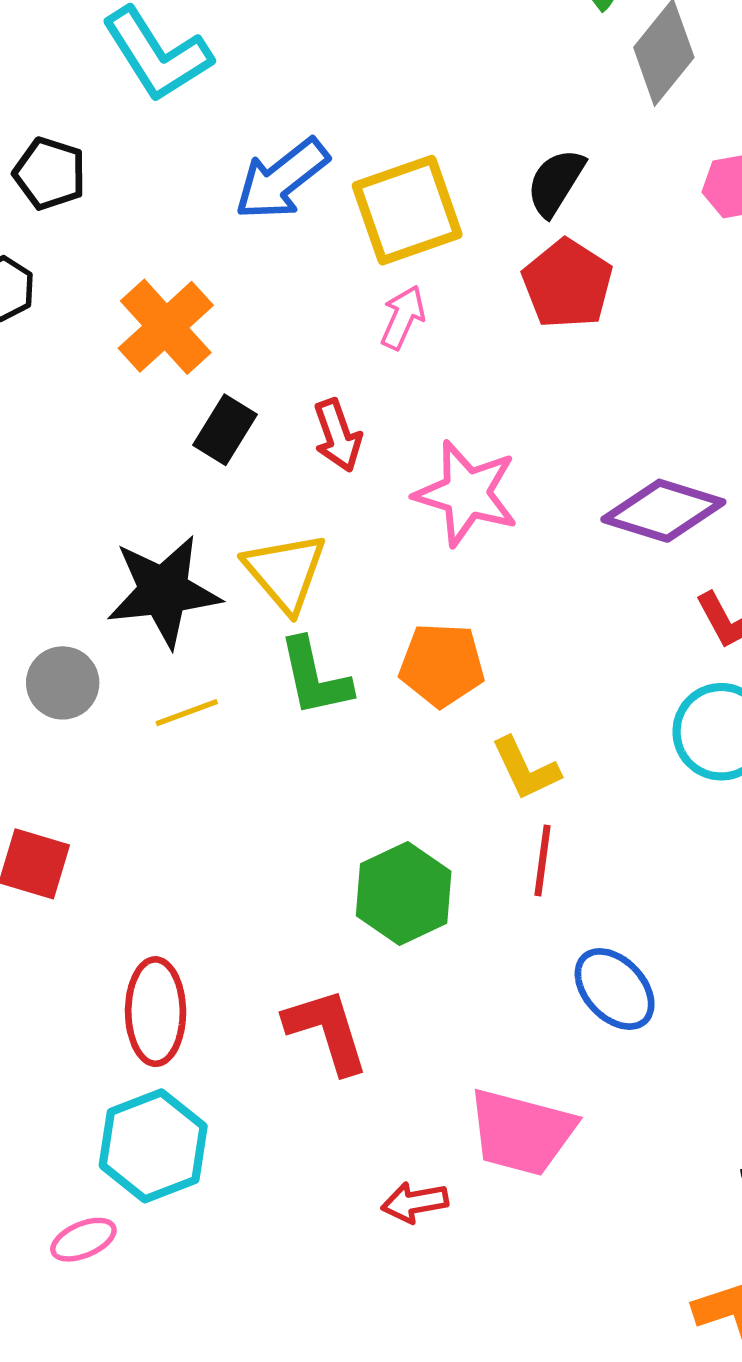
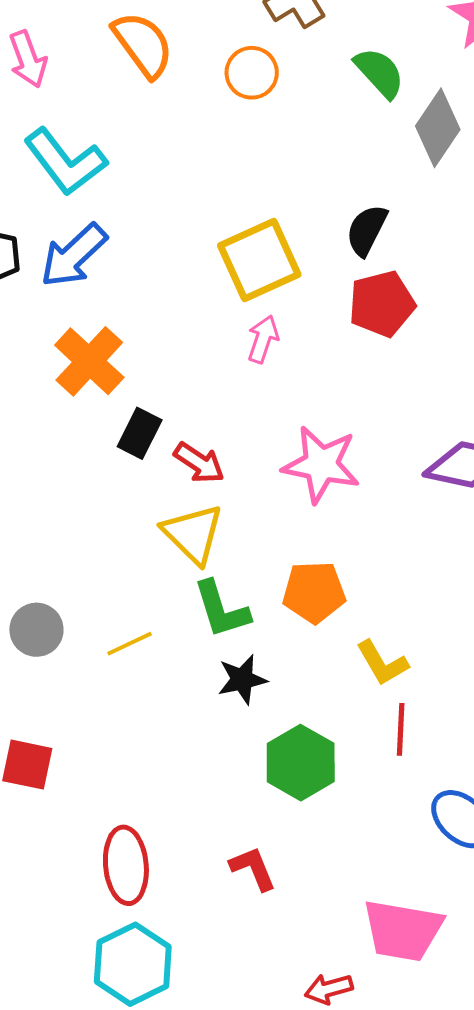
blue arrow: (282, 179) -> (74, 255), moved
red pentagon: (567, 284) -> (382, 304), turned 30
red arrow: (338, 435) -> (199, 463), moved, turned -32
black star: (164, 591) -> (242, 679), moved, size x0.6
red L-shape: (327, 1031) -> (253, 868), size x0.7

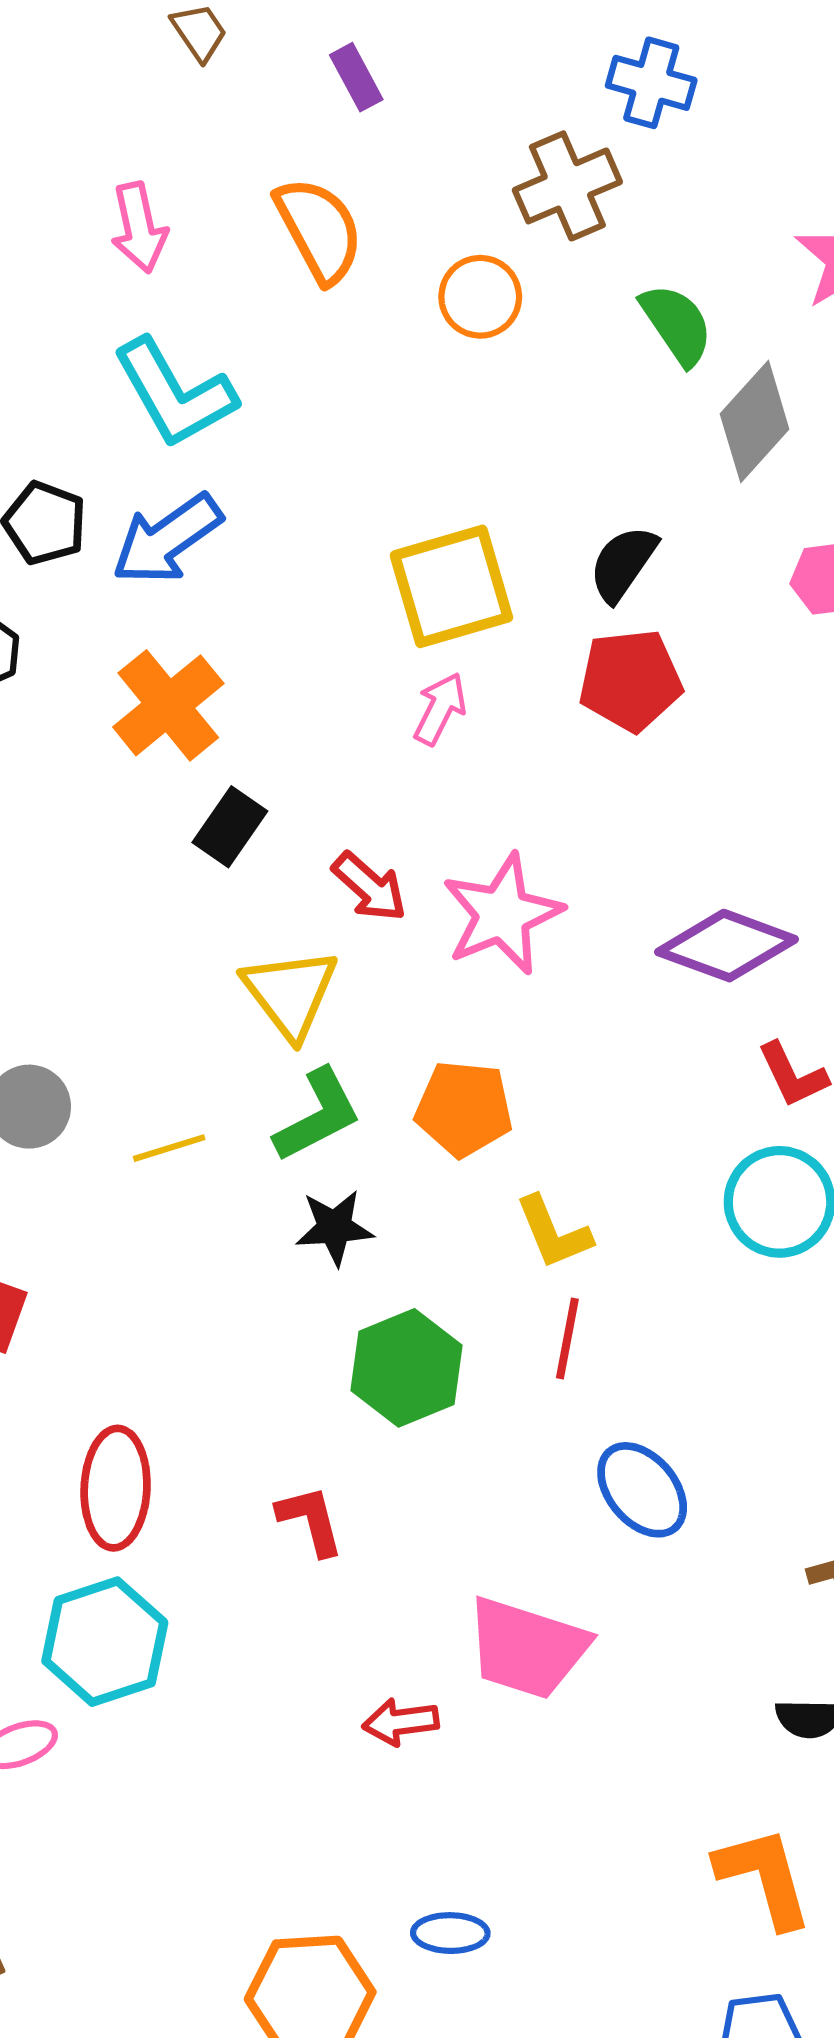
red arrow: (199, 463) -> (370, 887), moved
pink star: (321, 464) -> (502, 914), turned 30
green L-shape: (221, 609) -> (318, 1115), turned -108

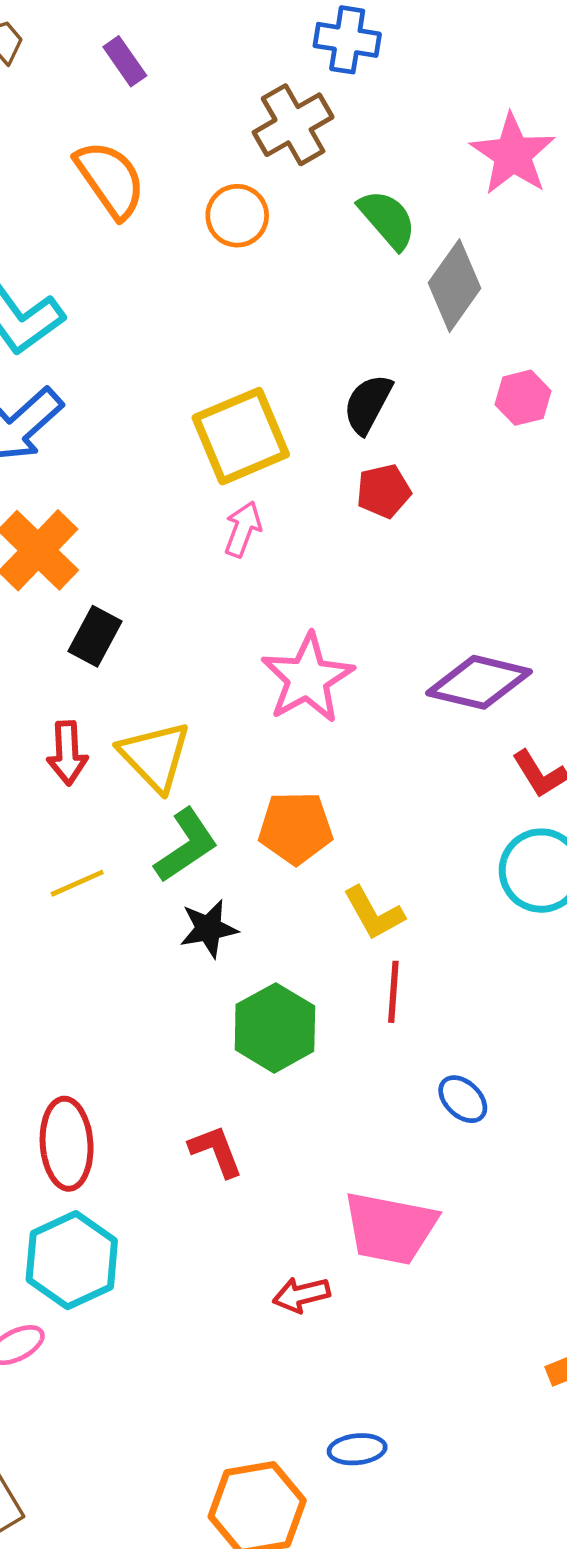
red pentagon: (630, 680) -> (384, 491), size x0.7
red arrow: (370, 887) -> (67, 753), moved, turned 52
blue ellipse: (642, 1490) -> (463, 1099), size x0.7

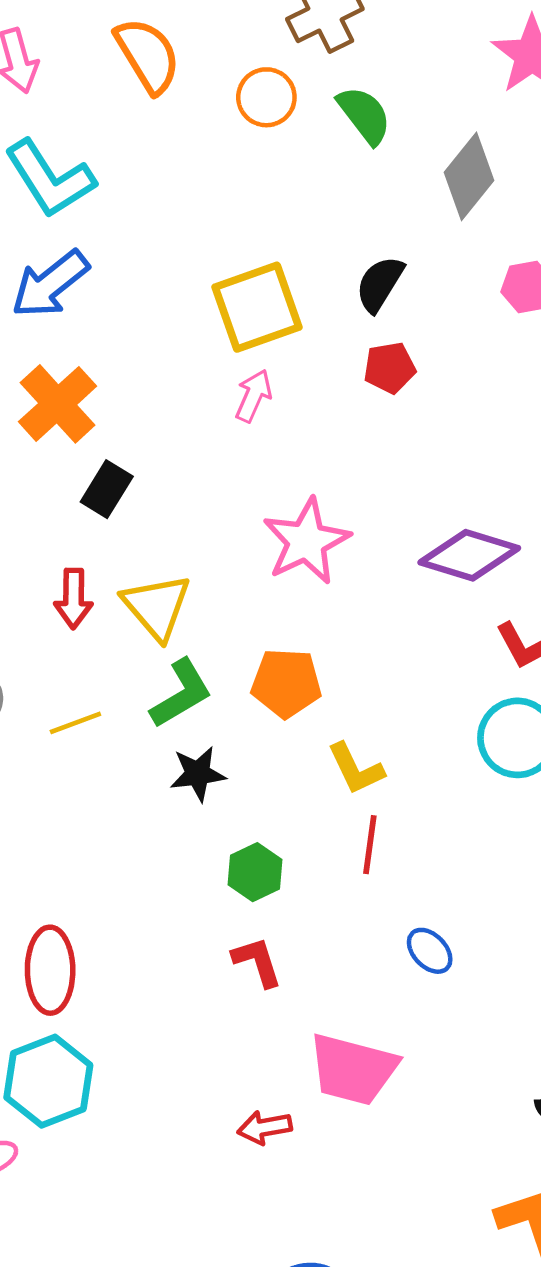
green semicircle: (387, 219) -> (364, 115), moved
green hexagon: (275, 1028) -> (255, 872), size x0.7
red L-shape: (216, 1151) -> (257, 962), moved

